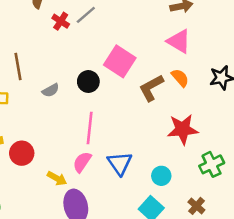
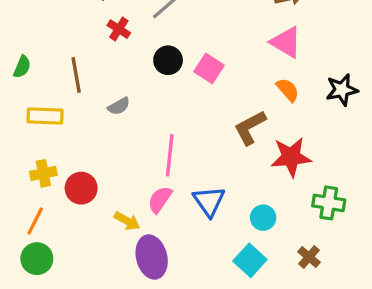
red cross: (61, 21) -> (119, 29), moved
pink square: (120, 61) -> (209, 68), size x0.7
black circle: (88, 82) -> (168, 60), moved
brown L-shape: (151, 88) -> (250, 127), moved
green cross: (212, 164) -> (329, 203), turned 35

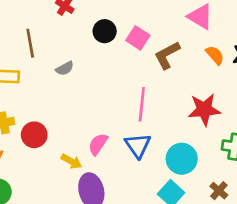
orange semicircle: (288, 90) -> (215, 55), moved
brown L-shape: (250, 127) -> (167, 55), moved
pink line: (170, 155) -> (142, 104), moved
cyan circle: (263, 218) -> (182, 159), size x1.5

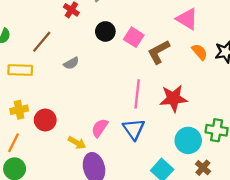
brown line: (30, 43) -> (42, 42), turned 50
red star: (204, 110) -> (173, 98), moved
cyan circle: (182, 159) -> (188, 140), moved

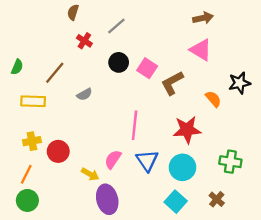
orange semicircle: (200, 52) -> (213, 99), moved
pink line: (137, 94) -> (135, 125), moved
cyan circle: (188, 140) -> (182, 167), moved

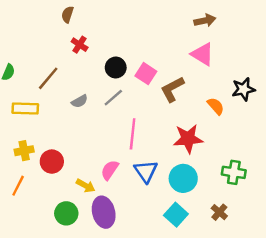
gray line: (116, 26) -> (113, 98), moved
green circle: (27, 200) -> (66, 213), moved

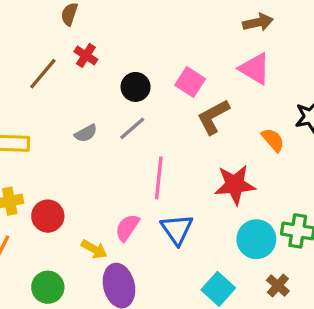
pink square: (146, 74) -> (190, 82), moved
brown line: (48, 78) -> (43, 74), moved
cyan circle: (183, 178) -> (256, 239), moved
green circle: (66, 213) -> (48, 287), moved

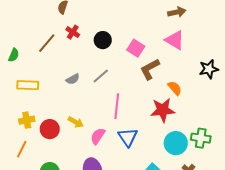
black circle: (136, 87) -> (103, 40), moved
orange semicircle: (273, 140) -> (175, 88), moved
yellow arrow: (94, 249) -> (76, 122), moved

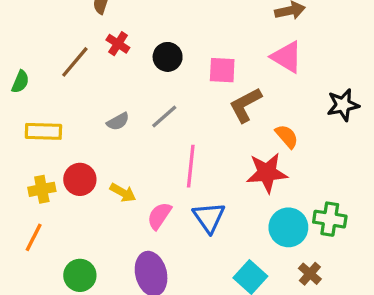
pink square: (136, 48) -> (222, 70), turned -30
red circle: (50, 129) -> (80, 179), moved

